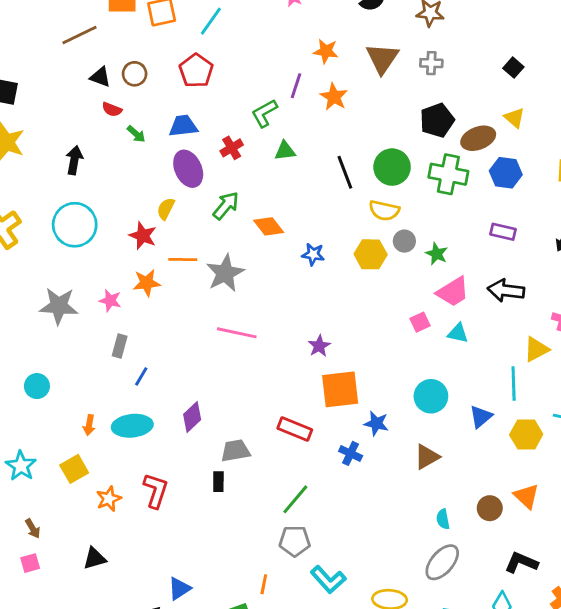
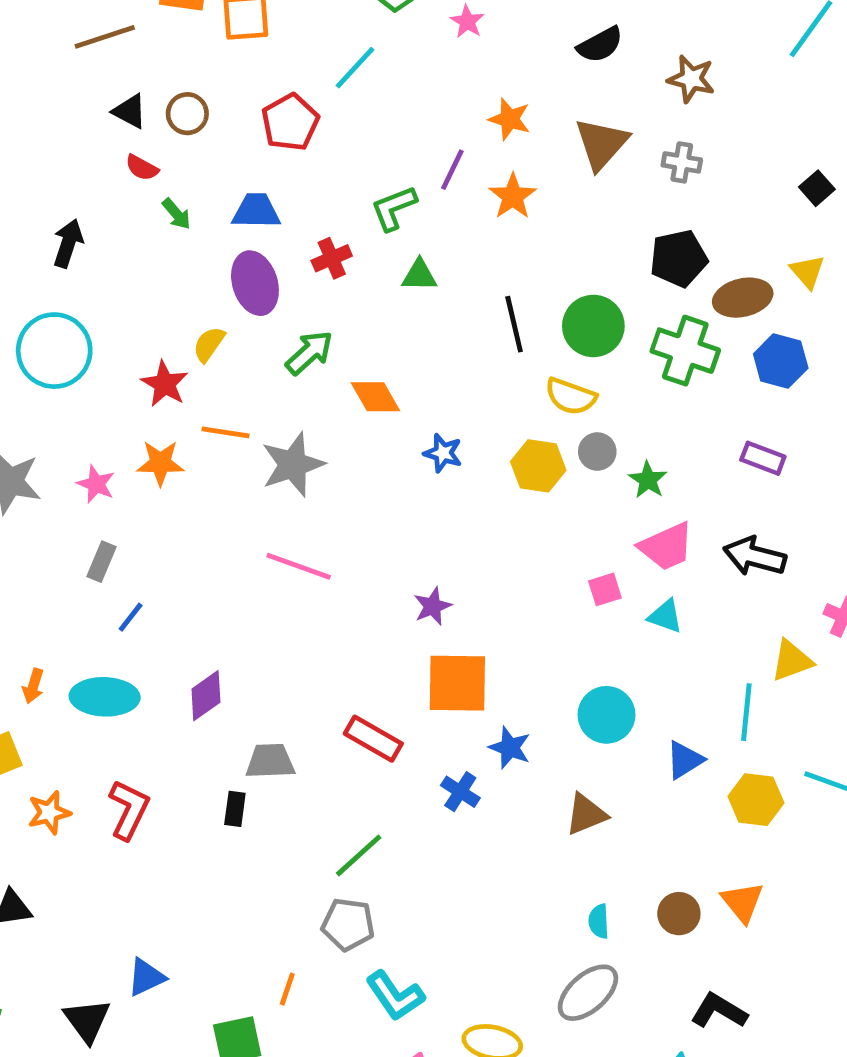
cyan line: (211, 21) -> (355, 68), moved

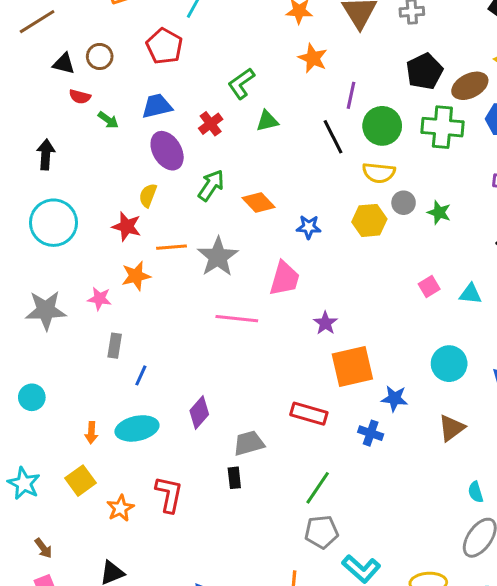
purple line: (452, 170) -> (351, 95), moved
pink trapezoid: (666, 546) -> (284, 279), moved, turned -36

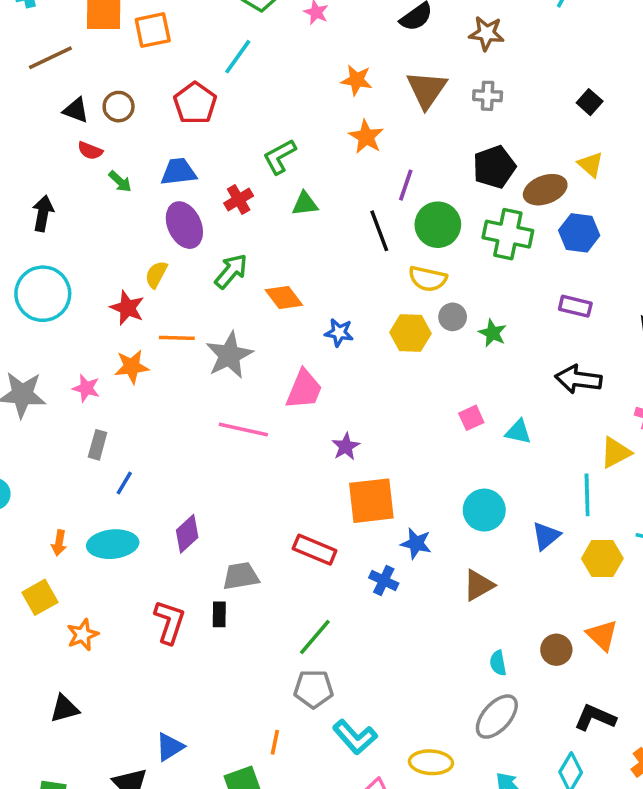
red L-shape: (169, 494) -> (170, 622), moved

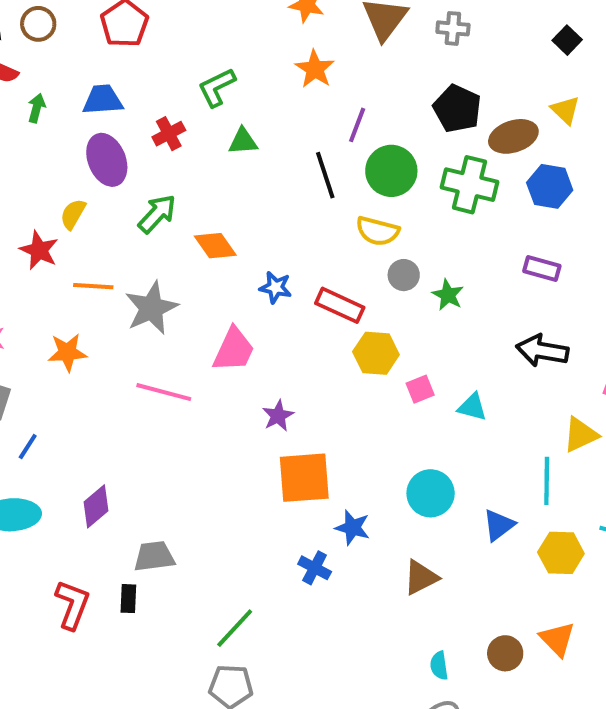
black pentagon: (494, 167) -> (457, 109), turned -30
green arrow: (120, 181) -> (37, 108), turned -120
yellow hexagon: (410, 333) -> (376, 353), moved
orange star: (132, 367) -> (67, 352), moved
red rectangle: (315, 550) -> (340, 305), moved

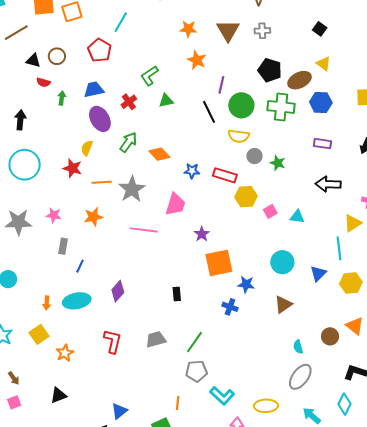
gray trapezoid: (154, 556) -> (156, 339), moved
black rectangle: (128, 599) -> (177, 294), moved

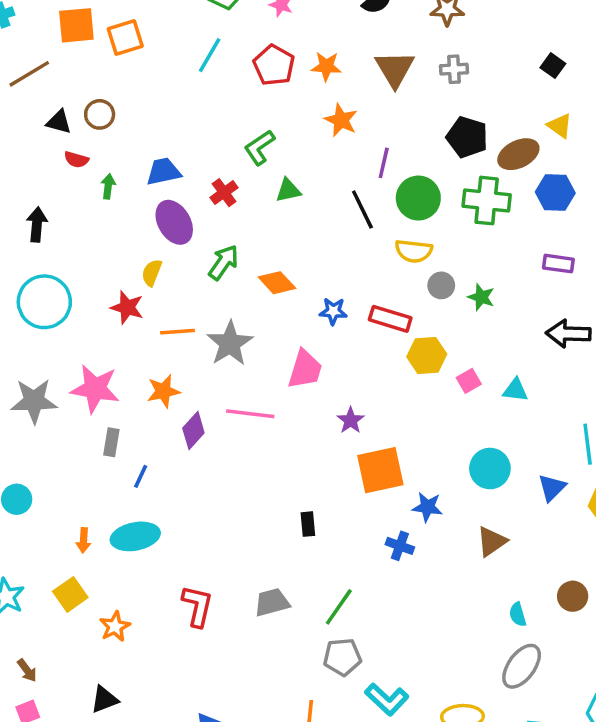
red pentagon: (100, 50) -> (274, 65), moved
pink star: (54, 215) -> (95, 389), size x1.8
purple diamond: (118, 291) -> (193, 431), moved

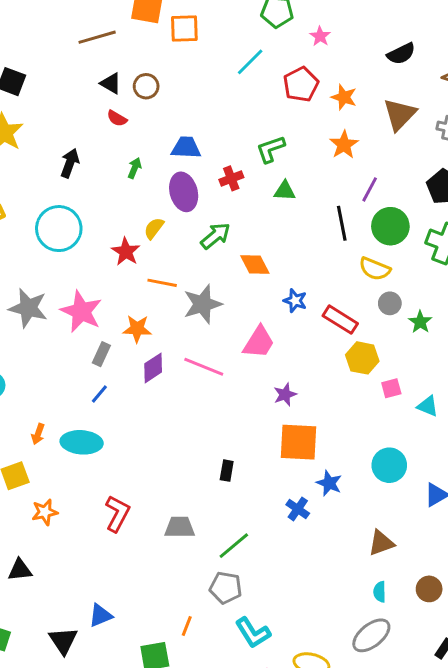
green arrow: (108, 186) -> (135, 168), moved
gray rectangle: (111, 442) -> (101, 354), moved
brown triangle: (492, 541) -> (381, 543), moved

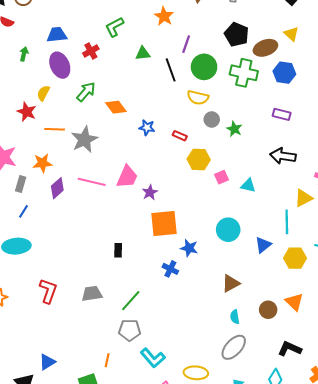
green triangle: (285, 191) -> (143, 53), moved
red rectangle: (340, 320) -> (180, 136), size x0.6
pink trapezoid: (259, 342) -> (127, 177), moved

